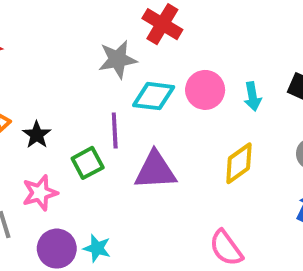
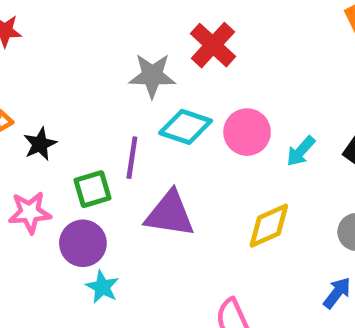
cyan arrow: (253, 97) -> (301, 151), turned 40
cyan star: (97, 248) -> (102, 287), moved
purple circle: (57, 249) -> (83, 243), moved

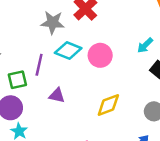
cyan arrow: (301, 151) -> (145, 45), moved
purple triangle: (170, 214) -> (57, 95), size x0.6

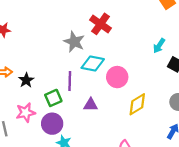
gray star: (53, 22) -> (74, 42), turned 30
pink circle: (100, 55) -> (117, 77), moved

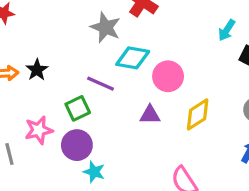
black star: (26, 80) -> (37, 70), moved
purple line: (70, 81) -> (100, 84), turned -66
purple triangle: (91, 105) -> (150, 115), moved

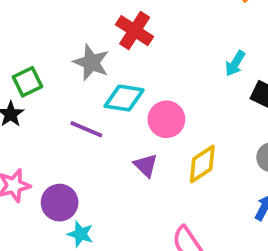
green square: (78, 108) -> (27, 82), moved
purple triangle: (150, 115) -> (146, 165), turned 45

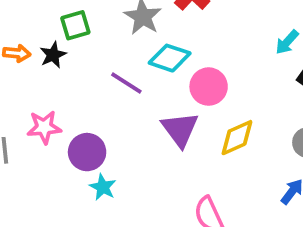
purple triangle: (146, 165) -> (180, 129), size x1.5

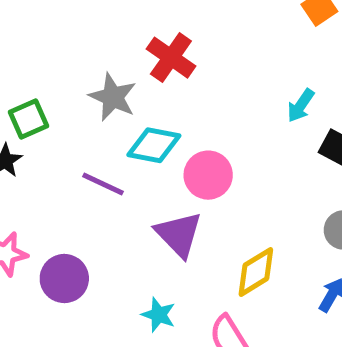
yellow diamond: (237, 138) -> (256, 272), moved
cyan star: (103, 187) -> (159, 315), moved

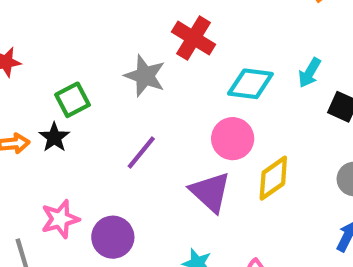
cyan diamond: (154, 145) -> (250, 84), moved
purple line: (103, 184) -> (141, 152), turned -72
yellow diamond: (256, 272) -> (273, 178), moved

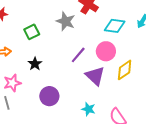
black star: (54, 137) -> (35, 64), moved
purple line: (141, 152) -> (78, 55), moved
pink star: (60, 219) -> (12, 83), moved

